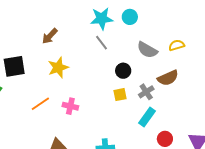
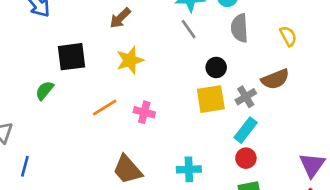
yellow semicircle: (177, 45) -> (288, 36), turned 77
gray semicircle: (147, 50) -> (239, 28), moved, turned 55
yellow square: (120, 95) -> (211, 99), size x1.6
red circle: (165, 139) -> (246, 158), moved

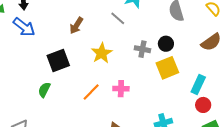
brown arrow: (120, 18) -> (76, 25), moved
gray line: (189, 29) -> (118, 18), moved
gray cross: (246, 97) -> (142, 49), moved, turned -35

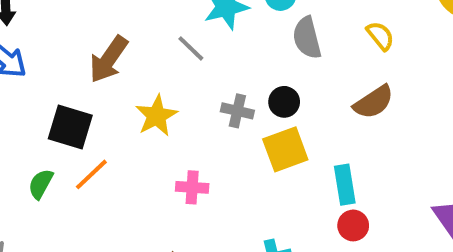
brown arrow: (76, 25) -> (109, 59), size x1.4
black square: (58, 60) -> (70, 127), turned 35
cyan rectangle: (198, 84) -> (345, 185), turned -36
orange line: (91, 92) -> (91, 174), moved

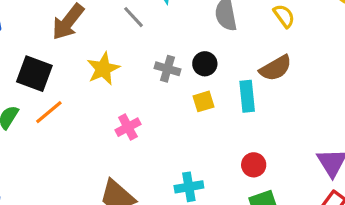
yellow square: (285, 149) -> (204, 101), size x0.6
cyan rectangle: (345, 185) -> (247, 96), moved
pink cross: (192, 187) -> (128, 127), turned -35

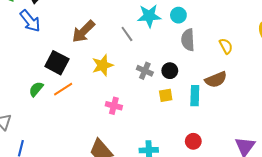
pink cross: (128, 127) -> (114, 106), turned 35

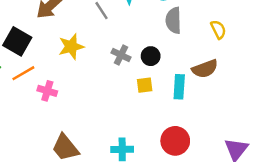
pink cross: (114, 106) -> (47, 91), moved
red circle: (193, 141) -> (175, 141), size x1.5

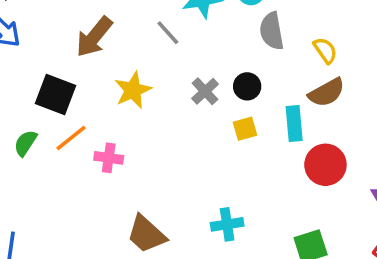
yellow semicircle: (218, 29) -> (325, 50), moved
gray cross: (121, 55) -> (205, 91), turned 30
red circle: (175, 141) -> (325, 165), moved

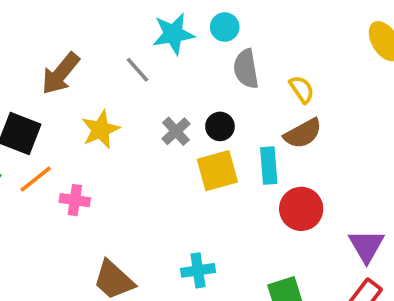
yellow square: (245, 129) -> (217, 171), size x1.6

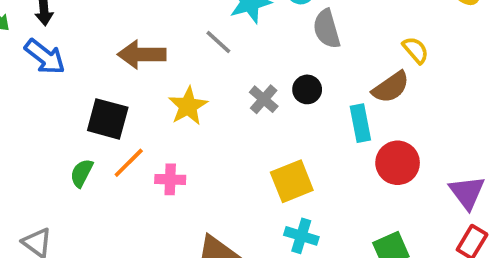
brown arrow: (60, 74) -> (142, 55), turned 57
yellow semicircle: (302, 89) -> (416, 50), moved
yellow square: (217, 171) -> (292, 181), moved
cyan cross: (198, 270) -> (301, 236), turned 32

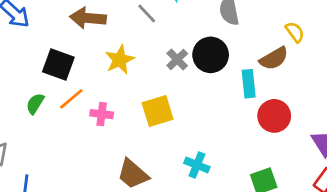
black circle: (307, 89) -> (211, 55), size x1.6
yellow square: (292, 181) -> (158, 111), moved

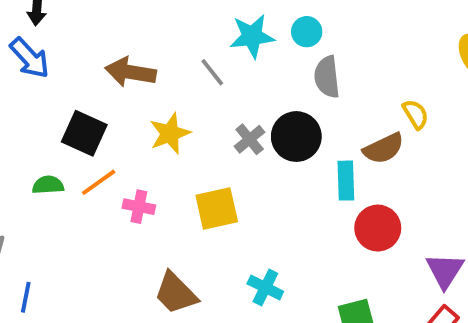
green semicircle: (35, 104) -> (48, 185), turned 50

